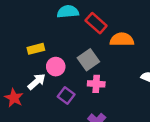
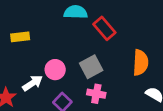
orange semicircle: (122, 40) -> (141, 63), moved, turned 85
yellow rectangle: (36, 49) -> (20, 37), moved

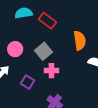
pink circle: (55, 70) -> (15, 49), moved

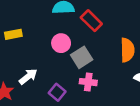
pink circle: (15, 49) -> (61, 43), moved

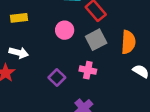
gray square: (82, 57) -> (96, 40), moved
white arrow: (28, 77) -> (19, 53), moved, turned 48

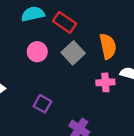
pink cross: (88, 70) -> (105, 82), moved

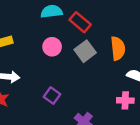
pink cross: (105, 82) -> (125, 100), moved

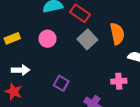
pink circle: (52, 47) -> (48, 39), moved
pink cross: (125, 100) -> (119, 81), moved

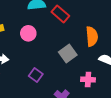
gray square: (87, 39) -> (68, 54), moved

